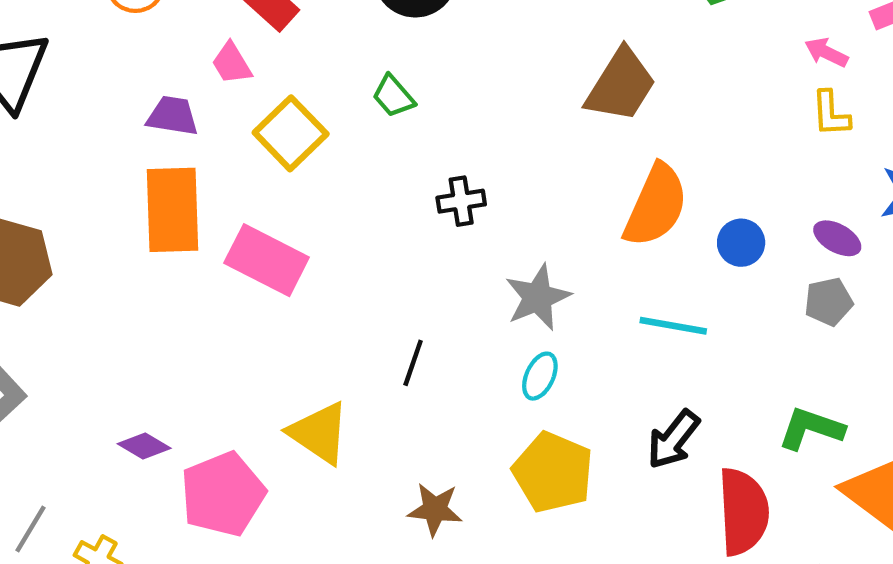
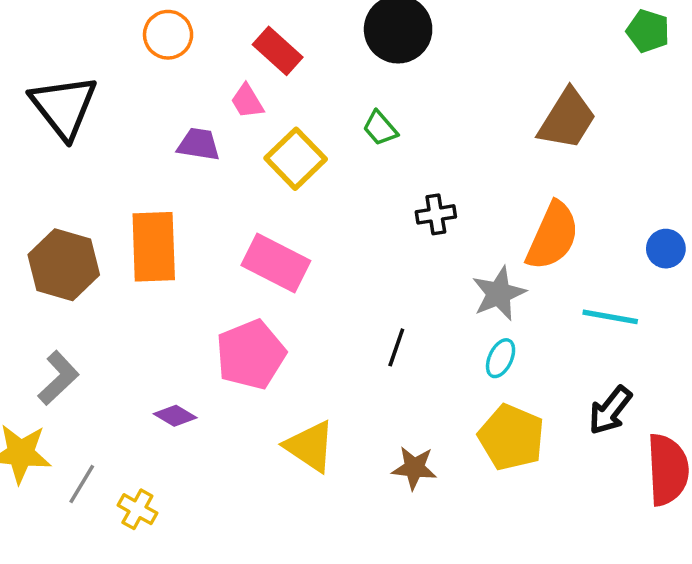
orange semicircle: (656, 205) -> (553, 236), moved
orange rectangle: (173, 210) -> (154, 247), moved
yellow triangle: (319, 433) -> (310, 446), moved
pink pentagon: (223, 494) -> (251, 355), moved

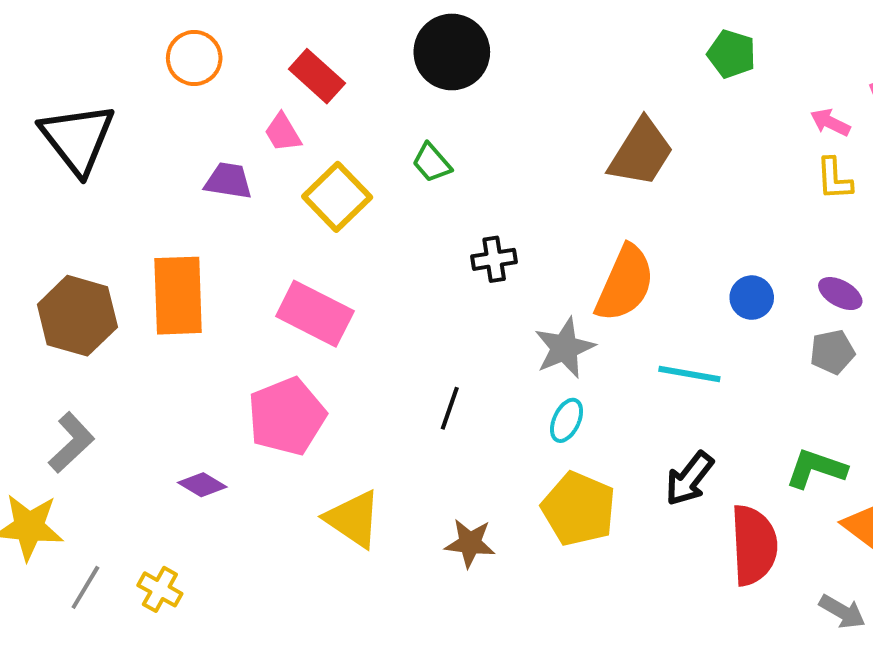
gray line: (82, 484) -> (85, 587), moved

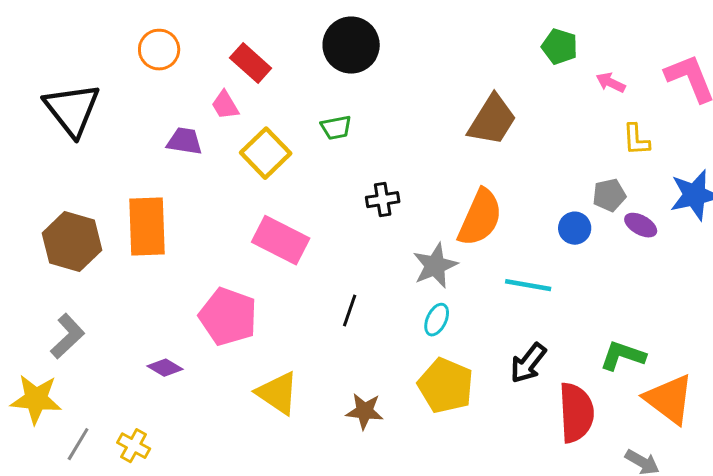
pink arrow: (830, 122) -> (611, 83), moved
green trapezoid: (432, 163) -> (336, 128), turned -60
pink rectangle: (315, 314) -> (281, 240), moved
gray pentagon: (832, 352) -> (609, 195), moved
pink pentagon: (287, 416) -> (228, 317), turned -30

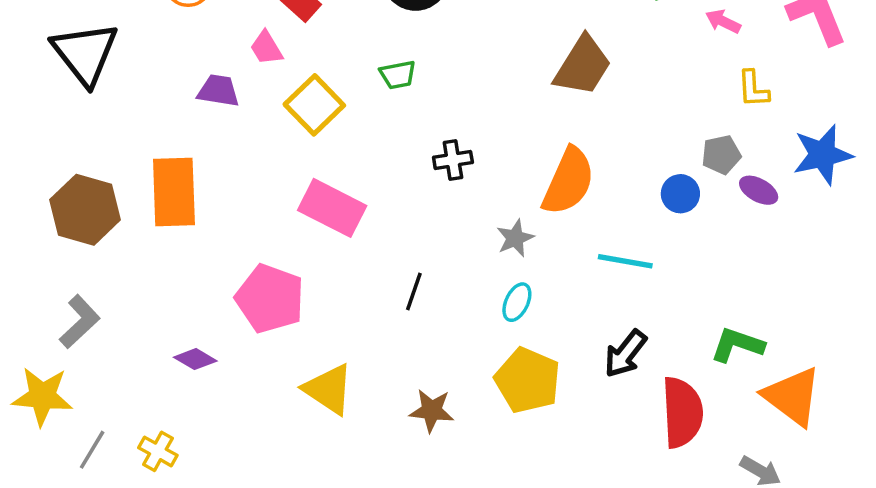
gray star: (435, 266) -> (515, 238), size x0.7

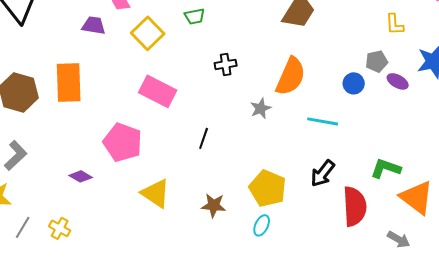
cyan ellipse: (517, 302) -> (262, 225), moved

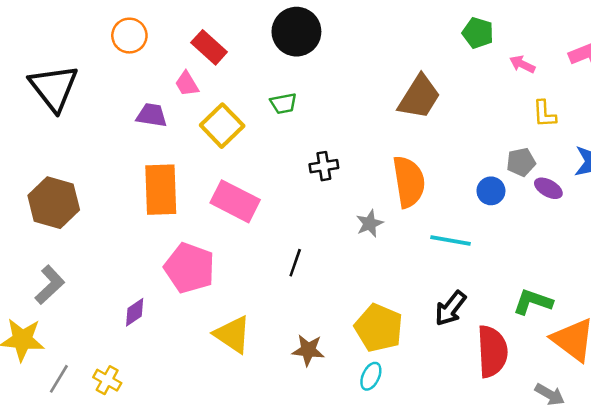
orange semicircle: (291, 76) -> (409, 182), turned -33
orange rectangle: (69, 82) -> (161, 190), moved
purple diamond: (81, 176) -> (135, 312), turned -65

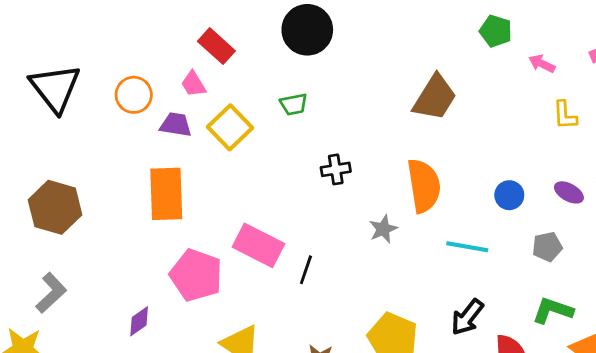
orange circle: (129, 36) -> (134, 95), moved
purple trapezoid: (152, 115) -> (176, 125), moved
gray pentagon: (521, 162) -> (547, 247), moved
pink rectangle: (235, 201) -> (258, 245), moved

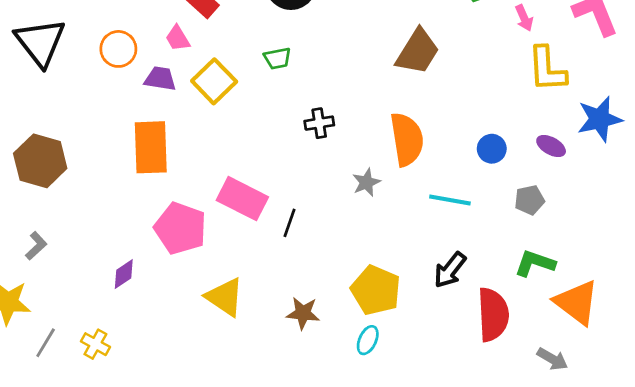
pink arrow: (542, 64) -> (524, 18), turned -140
yellow L-shape: (565, 115) -> (547, 69), size x1.6
gray L-shape: (51, 293) -> (36, 246), size x0.7

